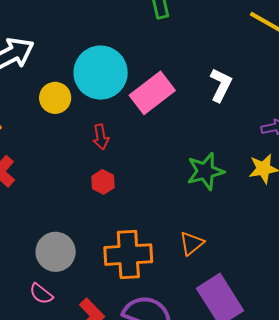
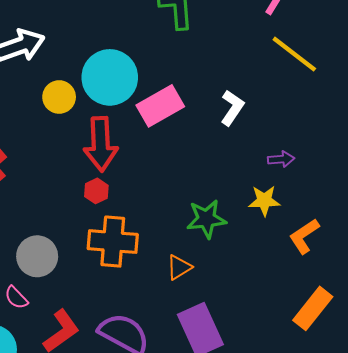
red arrow: (101, 137) -> (101, 144), size x2.0
green star: (205, 171) -> (206, 219), moved
orange cross: (128, 255) -> (113, 242), moved

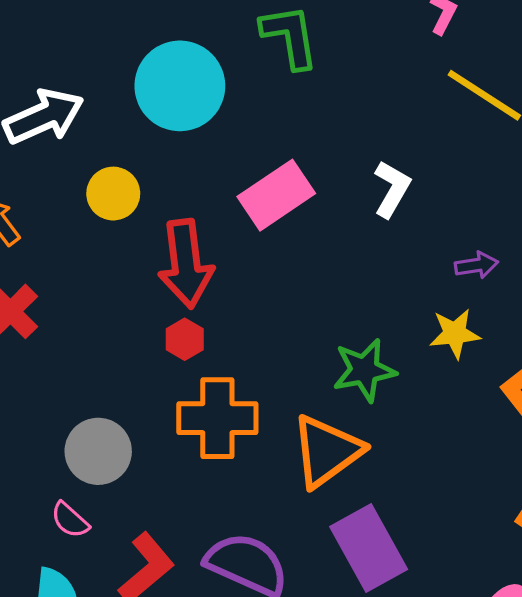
cyan circle: (110, 77) -> (180, 86), moved
orange triangle: (179, 267) -> (327, 451), size x1.8

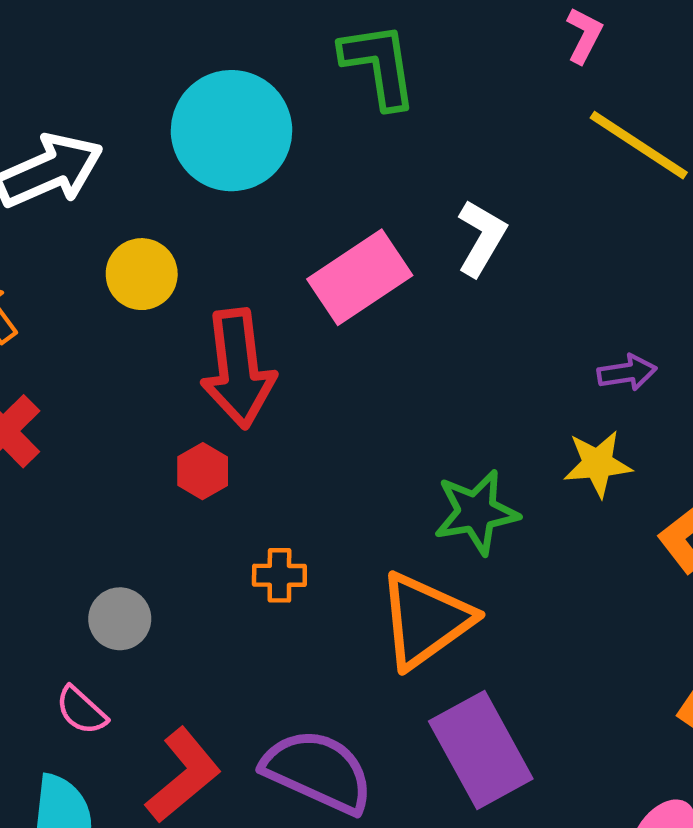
white L-shape: (392, 189) -> (481, 238), moved
red hexagon: (185, 339) -> (203, 471), moved
orange cross: (217, 418) -> (279, 575), size x0.5
gray circle: (98, 451) -> (120, 619), size x0.7

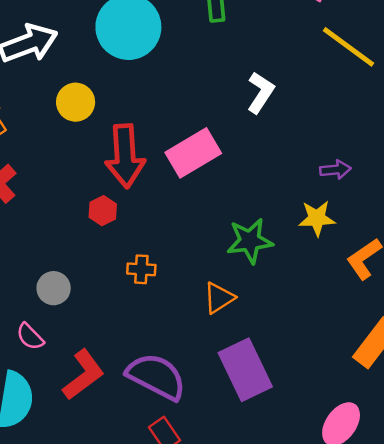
pink rectangle: (360, 277) -> (193, 153), moved
orange triangle: (425, 620) -> (219, 298), size x0.6

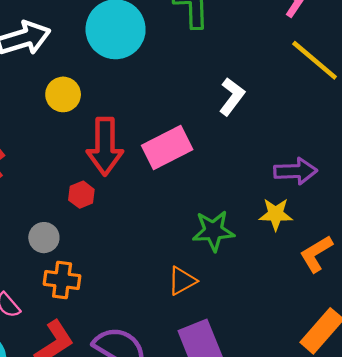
purple arrow: (336, 170) -> (295, 171), size x1.5
orange cross: (141, 269) -> (62, 280), moved, size x1.4
gray circle: (54, 288) -> (44, 238), moved

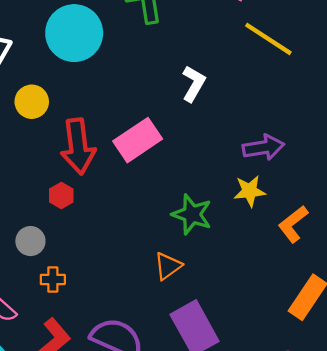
green star: (213, 231) -> (192, 214), turned 30
orange cross: (62, 280) -> (53, 280), size x0.7

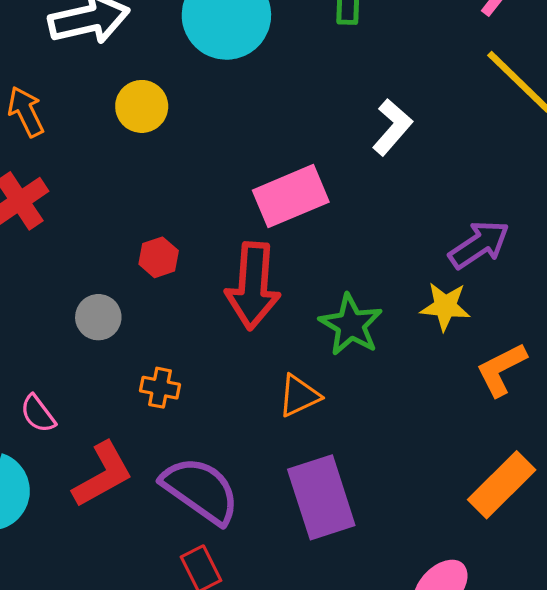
red arrow: (78, 146) -> (253, 286), moved
purple arrow: (263, 147) -> (479, 245), turned -36
orange cross: (53, 280) -> (160, 388), moved

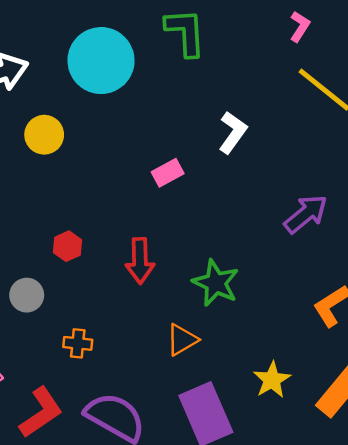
pink rectangle: (291, 196) -> (168, 173), moved, size x0.6
red arrow: (253, 286) -> (140, 261), size x0.7
yellow star: (445, 306) -> (272, 380), moved, turned -30

